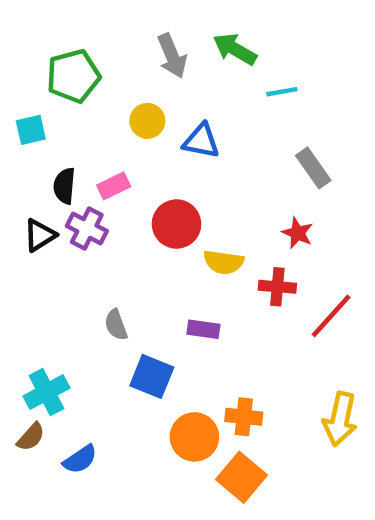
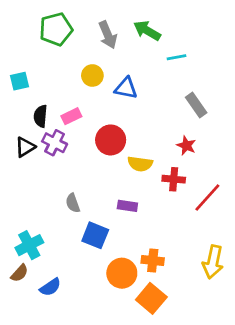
green pentagon: (73, 76) -> (56, 29), moved

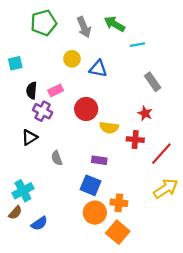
black triangle: (25, 147) -> (29, 137), moved
blue square: (95, 235) -> (91, 185), moved
yellow arrow: (213, 262) -> (166, 189), moved, turned -135

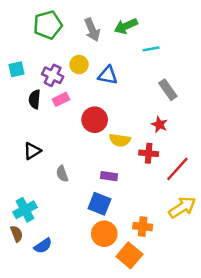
green arrow: (114, 24) -> (126, 26), turned -54
purple cross: (43, 111) -> (53, 75), moved
orange cross: (119, 203) -> (143, 227), moved
brown semicircle: (15, 213) -> (17, 234), turned -64

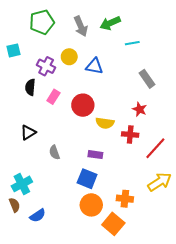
cyan square: (17, 69) -> (13, 50), moved
pink rectangle: (61, 99) -> (53, 97), moved, turned -32

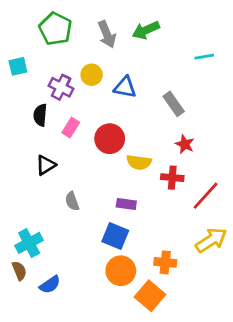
green pentagon: (42, 22) -> (55, 29), turned -30
cyan line: (132, 43) -> (204, 57), moved
gray rectangle: (147, 79) -> (174, 104), moved
black triangle: (28, 132) -> (46, 165), moved

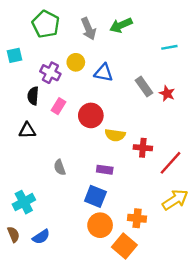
red star: (185, 144) -> (167, 93), moved
black triangle: (46, 165) -> (27, 130), moved, turned 30
brown semicircle: (19, 271) -> (13, 234), moved

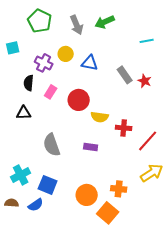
gray semicircle: (60, 167) -> (52, 145), size x1.6
blue square: (95, 196) -> (48, 185), moved
brown semicircle: (13, 234) -> (12, 203), turned -64

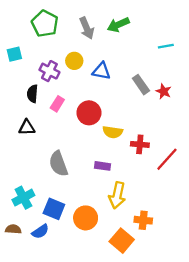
yellow arrow: (152, 173) -> (117, 195), moved, turned 135
orange cross: (119, 189) -> (143, 220), moved
orange circle: (87, 195) -> (86, 218), moved

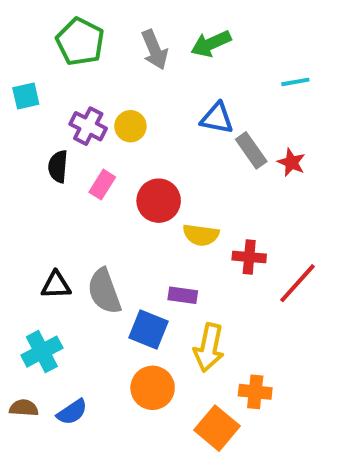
yellow circle: (74, 61) -> (130, 126), moved
blue triangle: (101, 71) -> (217, 118), moved
black triangle: (27, 128) -> (56, 285), moved
blue square: (54, 209) -> (149, 329), moved

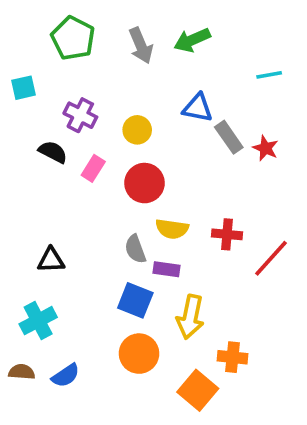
yellow circle: (130, 126) -> (137, 130), moved
black semicircle: (58, 166) -> (53, 152), turned 112
yellow semicircle: (201, 235) -> (172, 229), moved
gray semicircle: (104, 291) -> (135, 249), moved, size x0.7

